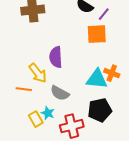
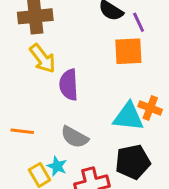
purple line: (104, 14) -> (139, 22), turned -64
yellow arrow: (38, 73) -> (43, 59), moved

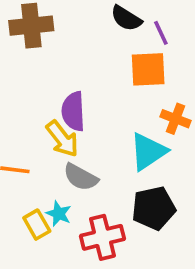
yellow arrow: (43, 59) -> (62, 139), moved
orange cross: (150, 108) -> (176, 119), moved
cyan triangle: (128, 117) -> (148, 152), turned -40

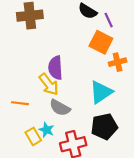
orange square: (148, 69) -> (101, 42), turned 30
orange cross: (176, 119) -> (118, 62), moved, turned -35

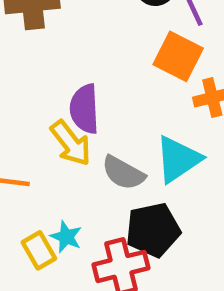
gray semicircle: (60, 108) -> (123, 173), moved
black pentagon: (104, 126) -> (153, 230), moved

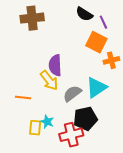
gray semicircle: (123, 173) -> (72, 93), turned 114
yellow rectangle: (39, 250) -> (35, 128), turned 35

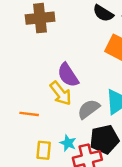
purple semicircle: (55, 65) -> (68, 75), turned -30
cyan star: (47, 122) -> (68, 143), moved

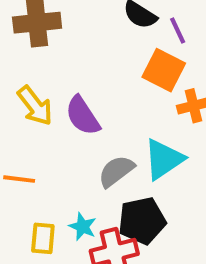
yellow arrow: (61, 93) -> (35, 106), moved

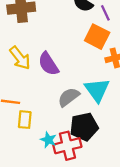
cyan triangle: (164, 159) -> (97, 90), turned -32
cyan star: (83, 227) -> (48, 140), moved
yellow rectangle: (43, 238) -> (25, 120), moved

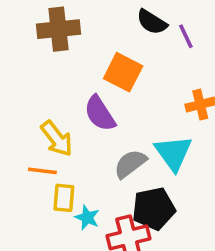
orange square: (97, 37) -> (123, 72), moved
yellow arrow: (20, 58) -> (57, 139), moved
cyan star: (48, 140) -> (87, 218), moved

